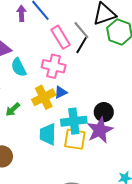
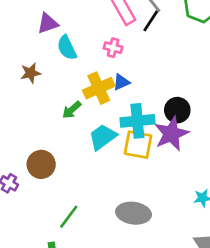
pink cross: (54, 66) -> (113, 48), size x0.6
green arrow: (13, 109) -> (72, 110), moved
cyan trapezoid: (48, 134) -> (103, 137), turned 50

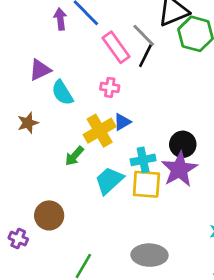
cyan cross: (137, 121) -> (143, 160), size x0.7

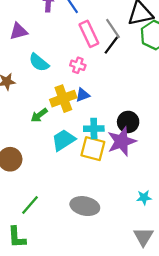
purple triangle: (40, 70) -> (19, 31), moved
cyan semicircle: (62, 93) -> (39, 62), turned -30

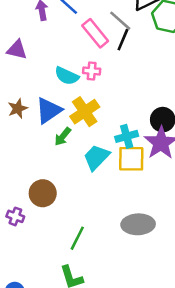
purple triangle: (19, 31) -> (17, 50), turned 42
cyan semicircle: (39, 62) -> (67, 76), moved
blue triangle: (83, 95) -> (49, 110), moved, size x1.6

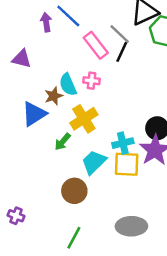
cyan semicircle: (67, 76) -> (68, 85), turned 40
brown star: (18, 109) -> (54, 96), moved
blue triangle: (49, 110) -> (34, 114), moved
brown circle: (43, 193) -> (74, 191), moved

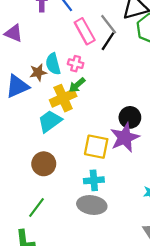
green arrow: (63, 142) -> (77, 85), moved
cyan cross: (123, 143) -> (94, 180), moved
cyan trapezoid: (94, 162) -> (50, 121), moved

